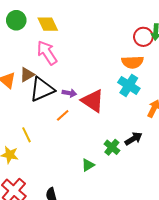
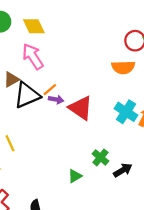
cyan cross: (129, 85) -> (126, 112), moved
orange line: (63, 115) -> (50, 90), moved
black arrow: (134, 139) -> (123, 170), moved

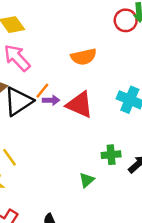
orange semicircle: (123, 67) -> (84, 57), moved
green cross: (100, 157) -> (111, 155), turned -35

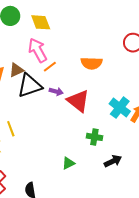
orange line: (42, 91) -> (50, 67), moved
green cross: (111, 155) -> (94, 137), moved

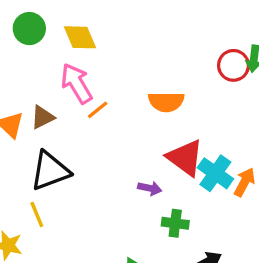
black triangle: (30, 86) -> (50, 171), moved
purple arrow: (56, 91) -> (150, 188), moved
red triangle: (78, 101) -> (185, 158), moved

